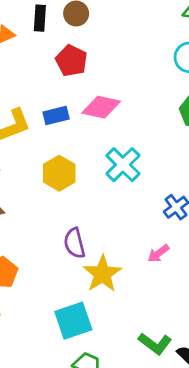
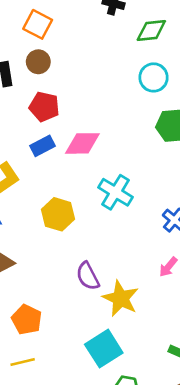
blue rectangle: (56, 116) -> (42, 146), moved

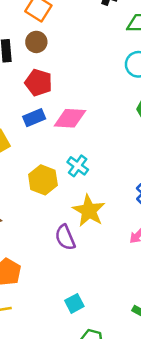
cyan cross: (116, 192) -> (78, 166), moved, size x0.7
yellow star: (121, 298) -> (89, 211), moved
cyan square: (104, 349) -> (74, 303), size x0.6

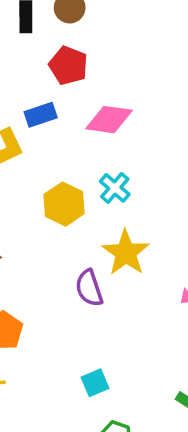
blue rectangle: (34, 118) -> (41, 115), moved

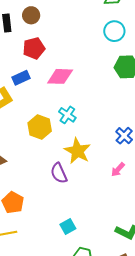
red pentagon: (68, 65) -> (34, 48), turned -30

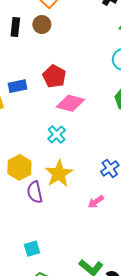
red pentagon: (34, 48) -> (54, 76), moved, turned 30
pink diamond: (60, 76) -> (70, 103), moved
yellow hexagon: (40, 127) -> (19, 167), moved

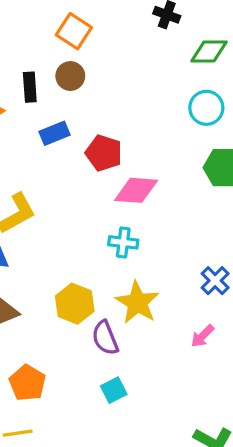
blue rectangle: (17, 86) -> (54, 133), moved
cyan cross: (57, 134) -> (123, 242), turned -30
cyan square: (32, 249) -> (114, 390), moved

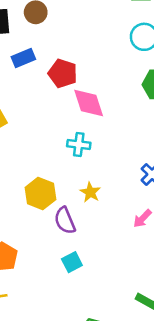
pink diamond: (136, 190) -> (89, 103), turned 68
yellow star: (137, 303) -> (90, 192), size x0.6

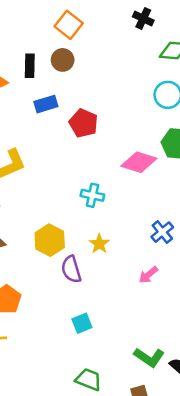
pink diamond: (89, 103) -> (139, 162), moved, turned -60
cyan square: (72, 262) -> (82, 323), moved

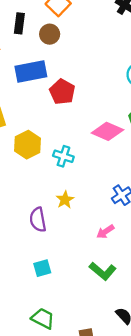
black rectangle: (30, 66) -> (19, 23), moved
blue rectangle: (46, 104) -> (31, 71), size x1.5
yellow hexagon: (50, 240) -> (27, 145), moved
green L-shape: (149, 357) -> (103, 271), moved

